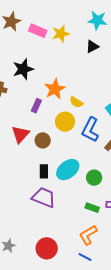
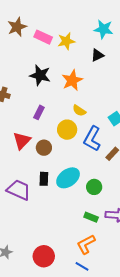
black star: (23, 69) -> (40, 75), moved, turned 30
orange star: (55, 89) -> (72, 80), moved
purple trapezoid: (44, 197) -> (19, 190), moved

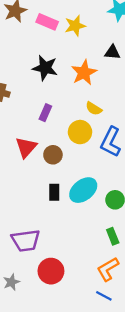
black triangle: (97, 55) -> (112, 52), moved, turned 32
purple trapezoid: (19, 190) -> (26, 240), moved, turned 150
green rectangle: (91, 217) -> (113, 236), turned 48
red circle: (44, 256) -> (51, 271), moved

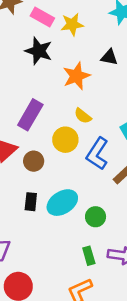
black star: (45, 68) -> (39, 51), moved
purple rectangle: (45, 113) -> (30, 115), size x1.6

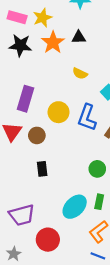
orange star: (76, 76) -> (53, 42), moved
yellow semicircle: (83, 116) -> (80, 73), moved
cyan ellipse: (62, 203) -> (75, 207), moved
green rectangle: (89, 256) -> (99, 202), turned 40

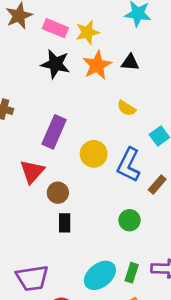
brown circle: (37, 135) -> (58, 193), moved
green circle: (97, 169) -> (130, 220), moved

